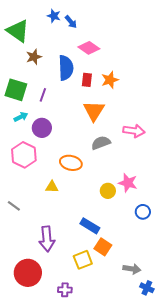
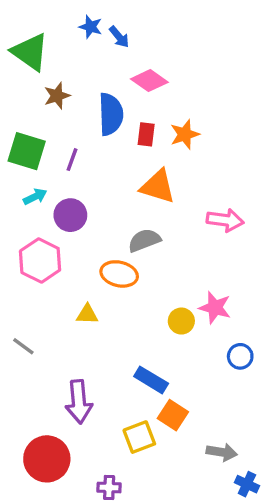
orange triangle: (94, 111) -> (158, 187), turned -45
gray semicircle: (101, 143) -> (144, 240), moved

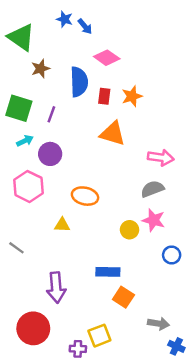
gray semicircle: (144, 240) -> (152, 189), moved
blue rectangle: (151, 380) -> (108, 272), turned -30
yellow square: (139, 437) -> (99, 336), moved

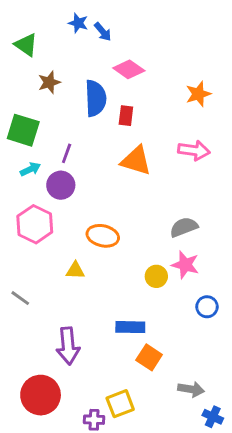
green triangle: (21, 37) -> (26, 45), size x0.7
orange star: (132, 96) -> (198, 94), moved
purple line: (51, 114) -> (67, 153), moved
pink arrow: (161, 158) -> (194, 150), moved

